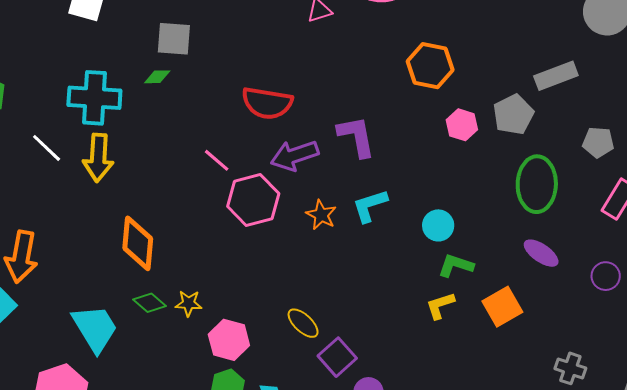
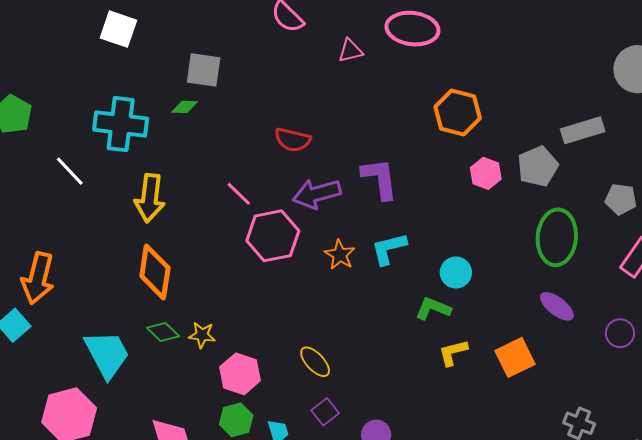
red semicircle: (267, 103) -> (293, 140), size x0.7
yellow arrow: (98, 158) -> (150, 198), moved
green L-shape: (456, 265) -> (433, 309), moved
purple square: (337, 357) -> (325, 412), moved, size x0.7

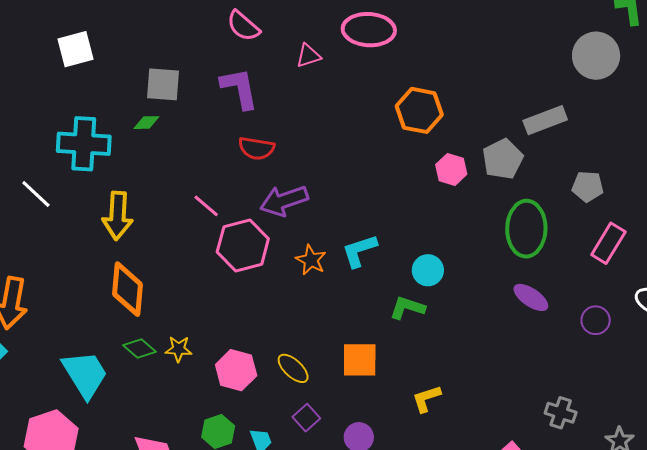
white square: (118, 29) -> (75, 49), turned -30
purple L-shape: (380, 179) -> (239, 88), moved
yellow L-shape: (453, 352) -> (426, 399), moved
orange square: (515, 357) -> (360, 360), moved, turned 30
pink hexagon: (240, 374) -> (236, 370), moved

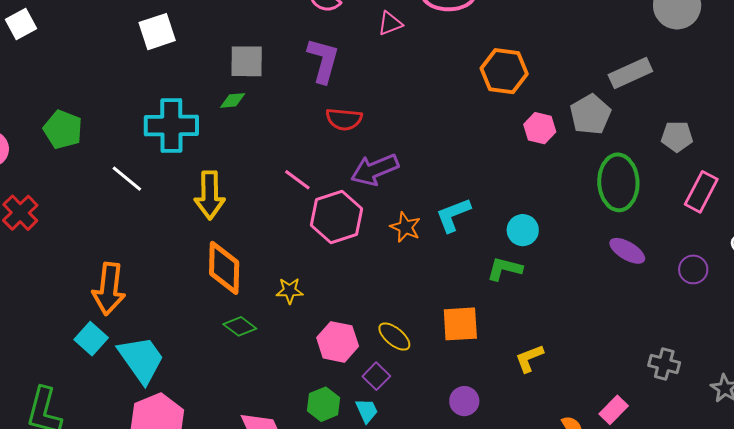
purple L-shape: (239, 88) -> (323, 60), turned 30
yellow star: (179, 349) -> (290, 291), moved
cyan trapezoid: (85, 374) -> (141, 359), moved
purple square: (306, 418) -> (376, 376), moved

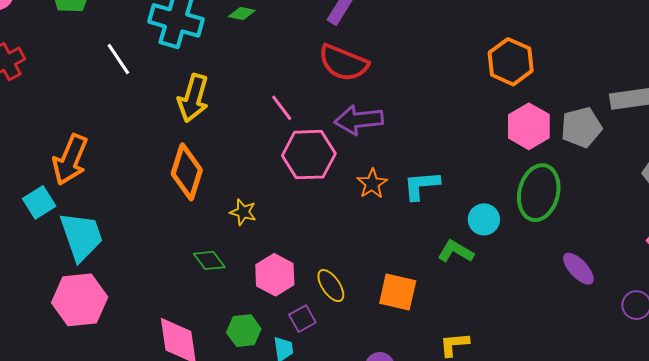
red semicircle: (344, 119) -> (343, 63), size x1.4
pink hexagon: (540, 128) -> (529, 126), size x1.4
green ellipse: (618, 182) -> (539, 193), moved
green diamond: (240, 326) -> (209, 260), moved

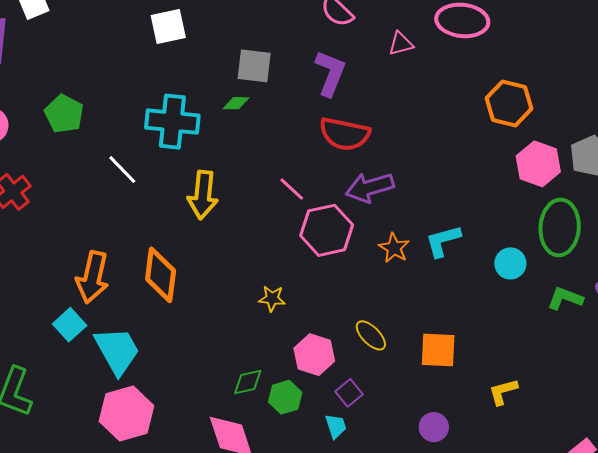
orange diamond: (187, 172) -> (161, 275), moved
green L-shape: (456, 251) -> (565, 298), moved
green diamond: (209, 260) -> (248, 382), moved, turned -56
yellow ellipse: (331, 286) -> (371, 335), moved
green hexagon: (244, 331) -> (285, 397), moved

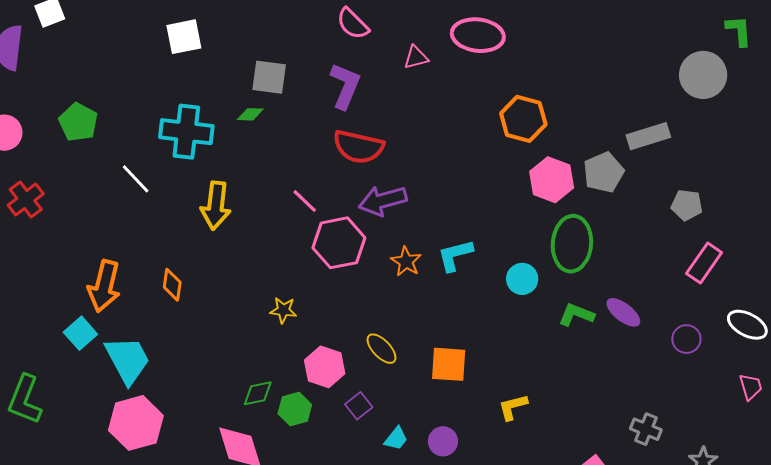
orange diamond: (161, 275) -> (172, 285), size x0.6
cyan trapezoid: (336, 426) -> (396, 439), moved, turned 56

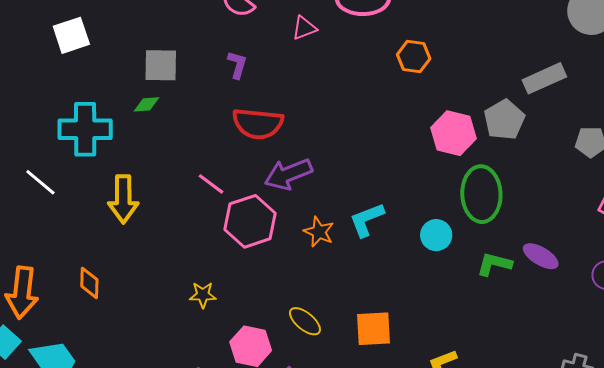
purple L-shape: (345, 86) -> (237, 65), size x0.6
orange hexagon: (523, 119) -> (414, 57), moved, size x0.7

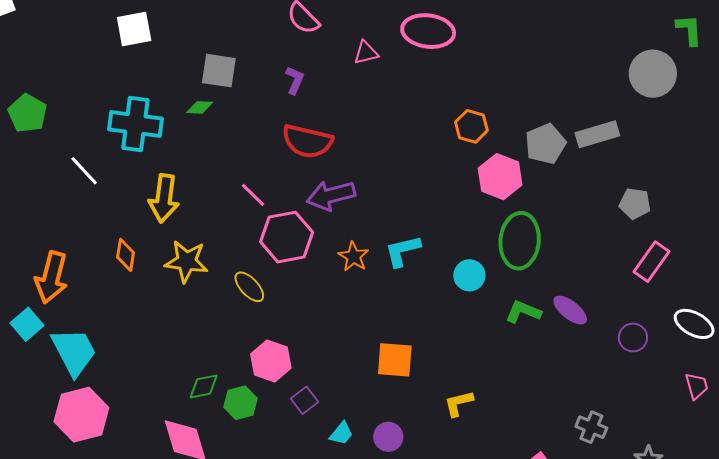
orange hexagon: (414, 57) -> (471, 126), moved
gray pentagon: (504, 120) -> (545, 144), moved
orange diamond: (89, 283) -> (126, 255), moved
yellow star: (203, 295) -> (186, 261), moved, size x1.6
yellow ellipse: (305, 321) -> (249, 287), moved

